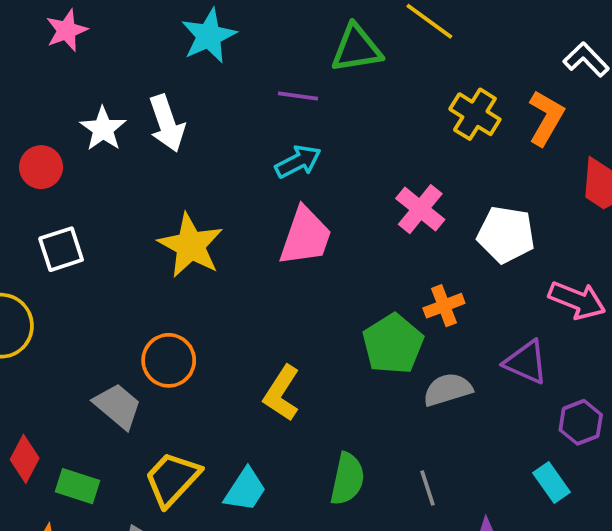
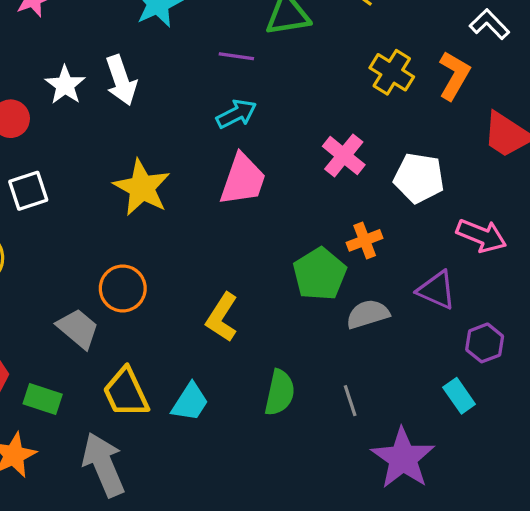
yellow trapezoid: (172, 479) -> (126, 393), turned -68

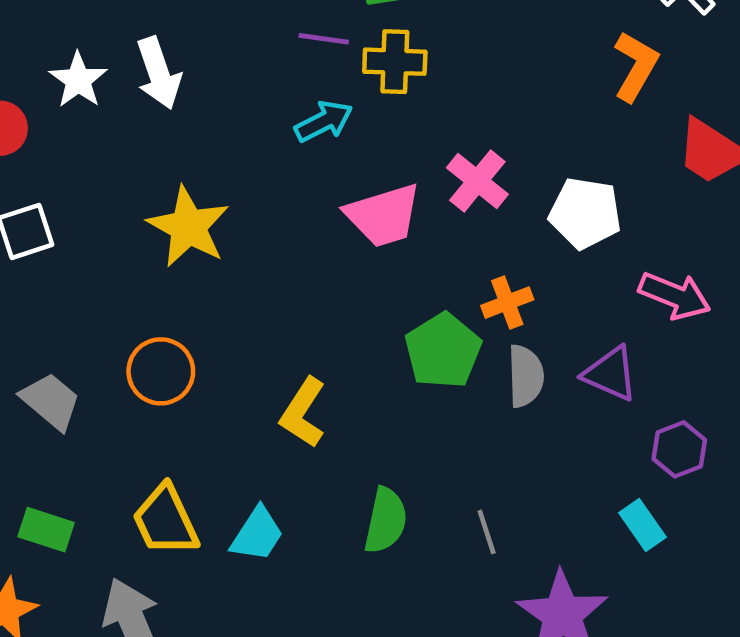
yellow cross: (392, 72) -> (395, 62), moved, turned -30
pink trapezoid: (243, 180) -> (383, 215), moved, turned 54
gray semicircle: (368, 314) -> (526, 376), moved, turned 105
gray trapezoid: (78, 328) -> (51, 401), moved

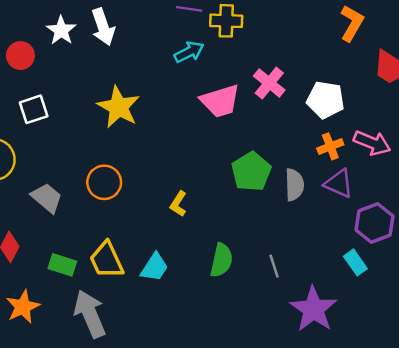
orange cross: (507, 303) -> (330, 146), moved
yellow L-shape: (303, 413) -> (178, 204), size x0.7
purple hexagon: (679, 449) -> (375, 223), size x1.4
green rectangle: (46, 530) -> (62, 265), moved

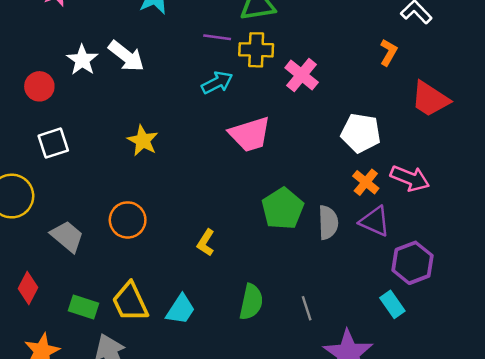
orange L-shape: (352, 23) -> (389, 52), size x0.7
white arrow: (103, 27) -> (126, 56), turned -33
pink cross: (269, 83) -> (302, 75), moved
yellow star: (119, 107) -> (143, 141), size x0.7
orange cross: (330, 146) -> (366, 182), turned -30

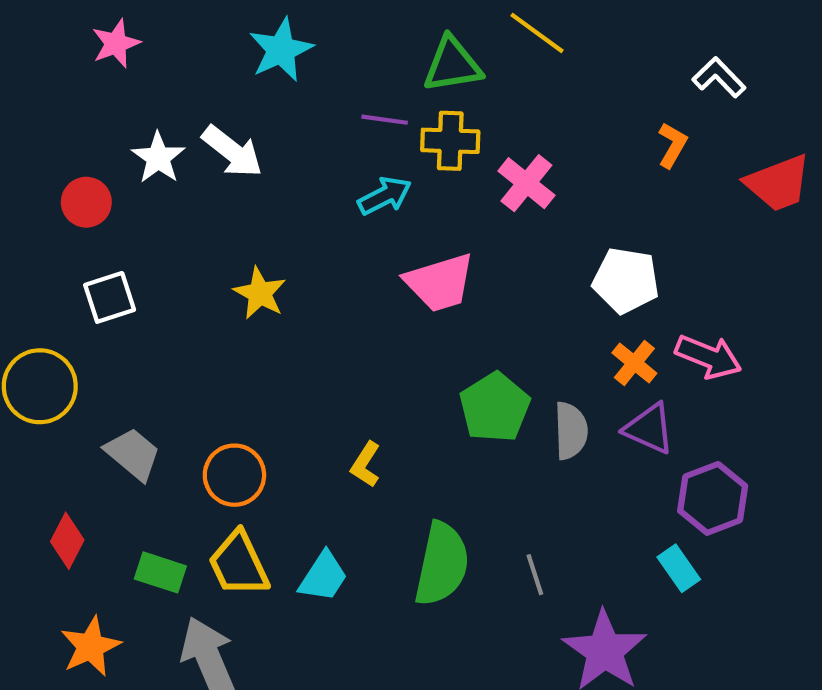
red trapezoid: (430, 99) -> (778, 183), moved, turned -54
orange circle: (128, 220) -> (234, 475), moved
green semicircle: (251, 302) -> (442, 564), size x1.4

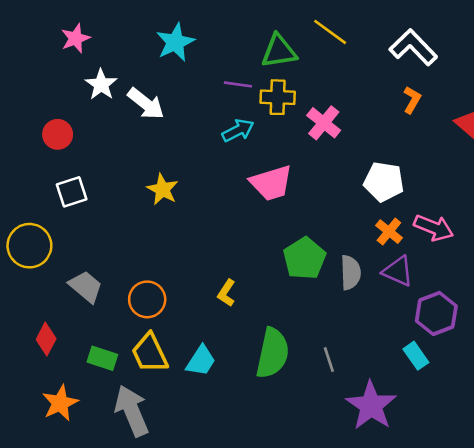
white L-shape: (719, 77) -> (413, 47), moved, size x1.5
white star: (158, 158) -> (101, 84), moved

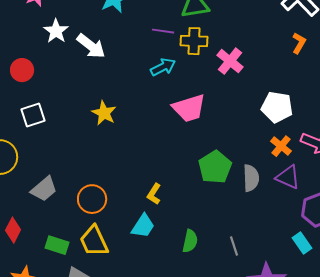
gray trapezoid: (86, 287) -> (44, 189), turned 100
green semicircle: (273, 353) -> (190, 241), size x0.6
cyan trapezoid: (201, 361) -> (143, 226), moved

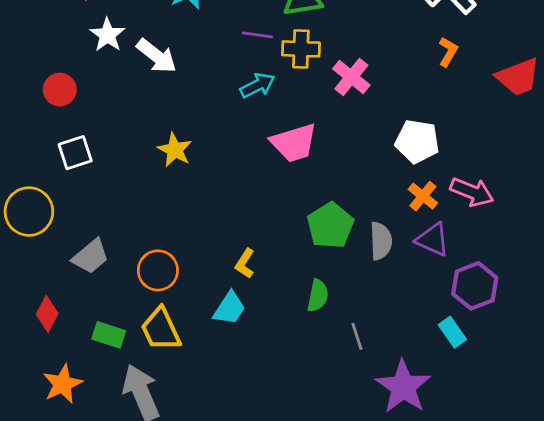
green semicircle: (190, 241) -> (318, 296), moved

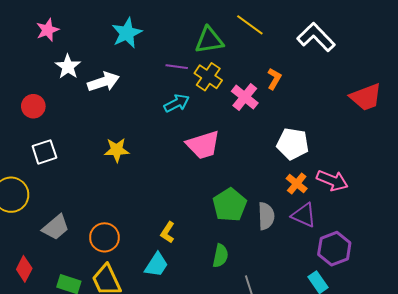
yellow cross: (301, 49) -> (208, 77), turned 32
orange L-shape: (448, 52) -> (274, 79), moved
white arrow: (156, 56) -> (103, 82), turned -56
yellow star: (175, 150) -> (117, 150), turned -30

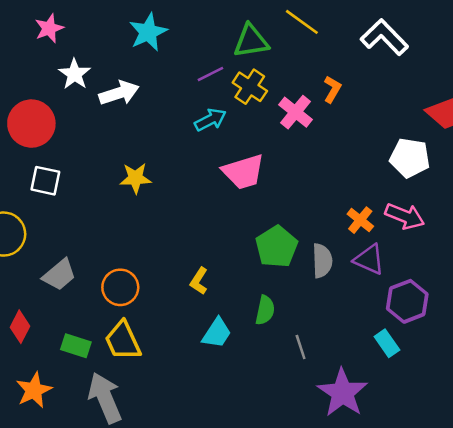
purple line: (177, 67) -> (210, 74), turned -35
red circle: (33, 106) -> (31, 124), size x1.6
white pentagon: (293, 144) -> (410, 158), moved
white square: (44, 152) -> (45, 181), turned 30
cyan trapezoid: (156, 265) -> (217, 333), moved

